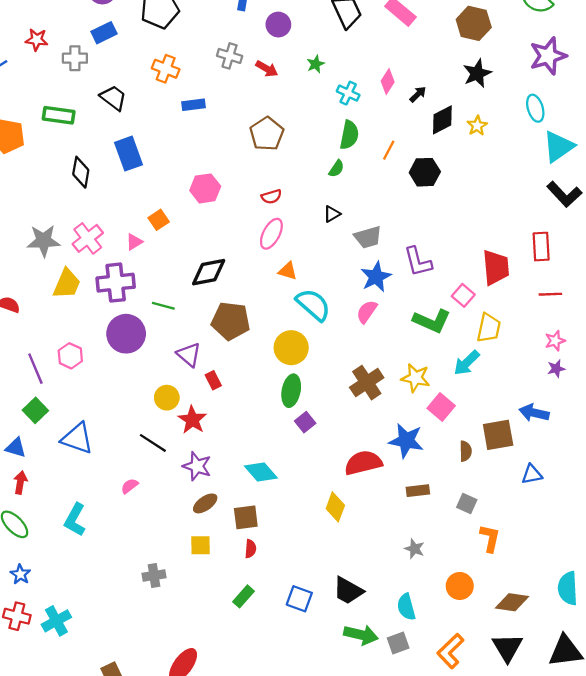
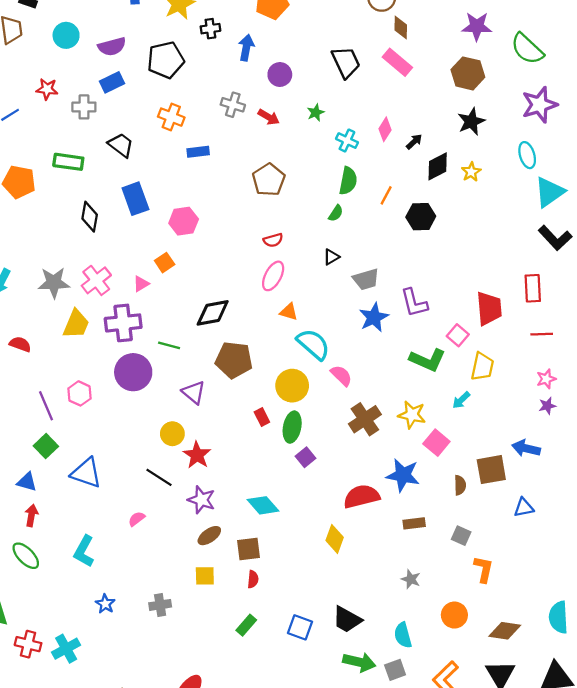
pink hexagon: (205, 188) -> (184, 221), moved
pink semicircle: (367, 312) -> (341, 376), moved, turned 100
cyan arrow: (467, 363) -> (461, 400), size x0.7
red rectangle: (213, 380) -> (262, 417), moved
blue star: (20, 574) -> (105, 604), moved

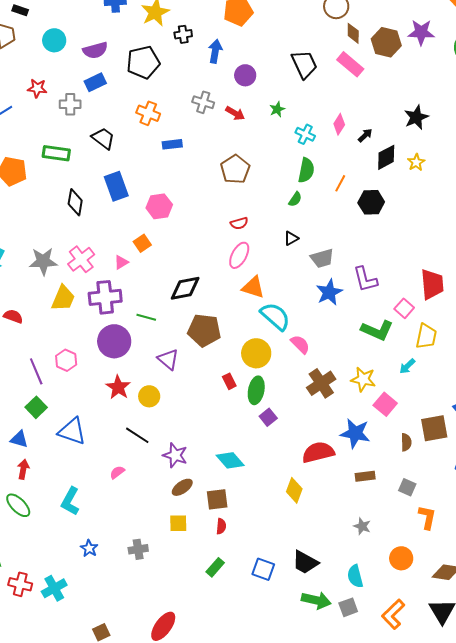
brown hexagon: (468, 73) -> (386, 42), moved
orange triangle: (289, 312) -> (253, 287), size x1.4
red star: (197, 455) -> (118, 387), moved

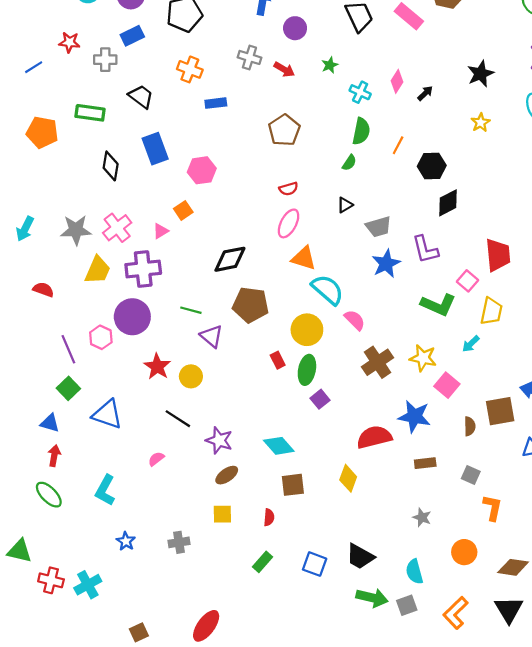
black diamond: (386, 157) -> (448, 203), moved
green line: (146, 317) -> (191, 310), moved
purple circle: (114, 341) -> (132, 317), moved
brown square: (217, 499) -> (293, 485), moved

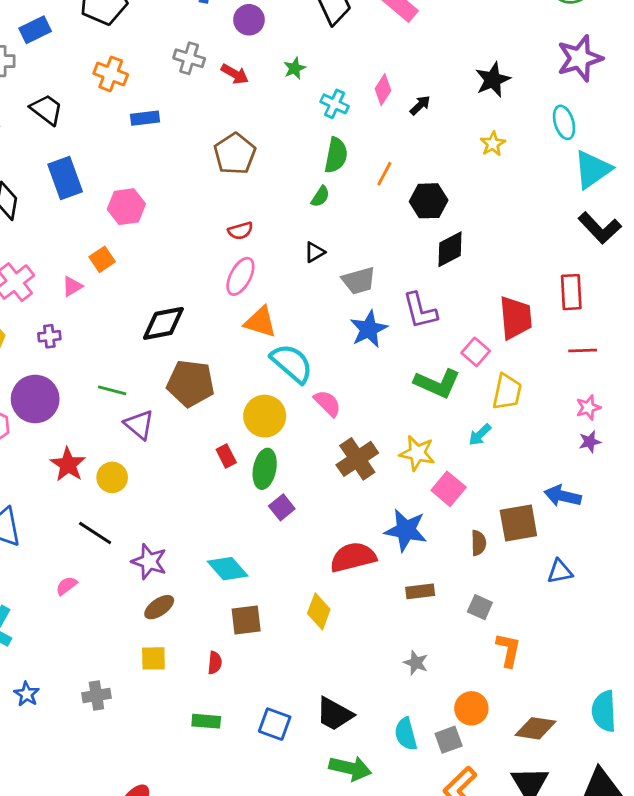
purple cross: (143, 269) -> (49, 336), size x0.5
green rectangle: (262, 562) -> (206, 721), turned 54
gray square: (407, 605) -> (449, 740), moved

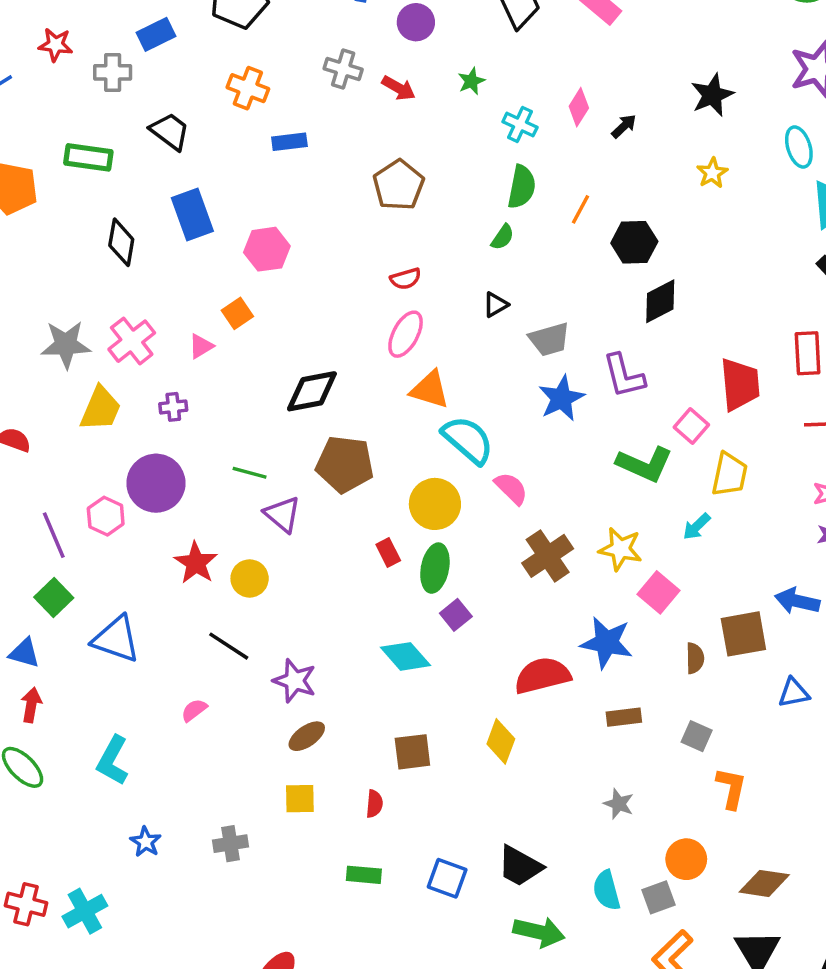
cyan diamond: (228, 569) -> (406, 656), moved

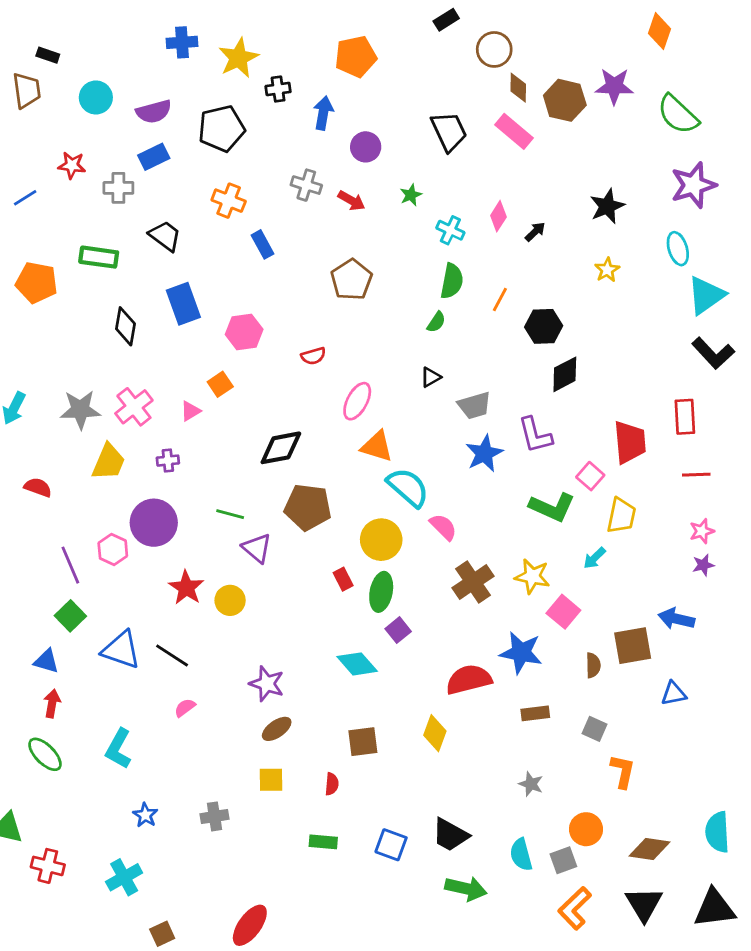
blue rectangle: (289, 142) -> (263, 244), turned 68
red semicircle: (406, 279) -> (313, 356), moved
black line: (229, 646) -> (172, 655), moved
cyan cross: (85, 911) -> (124, 877), moved

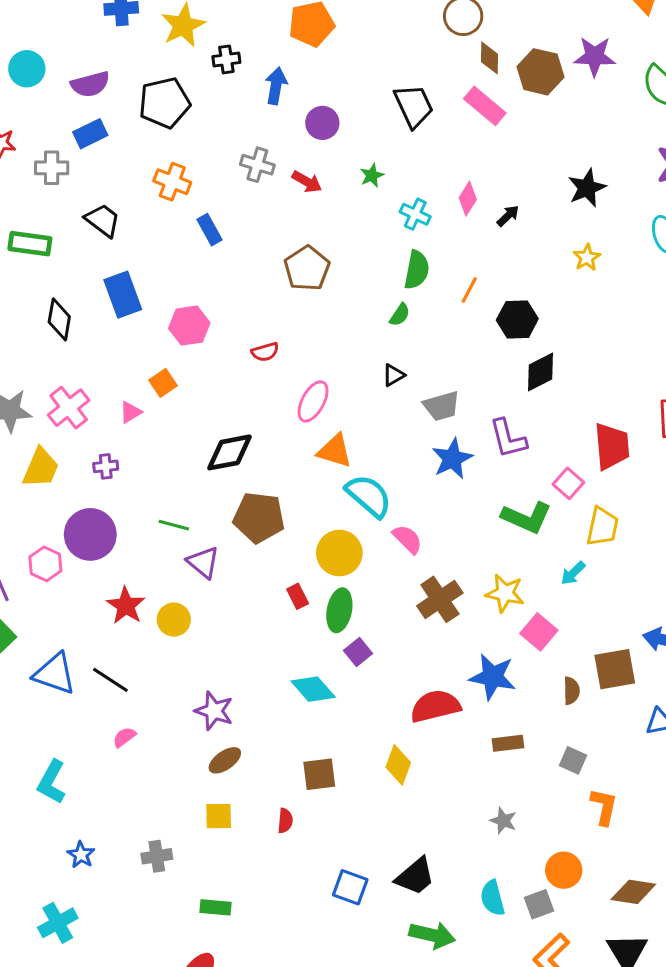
black trapezoid: (450, 835) -> (415, 876), turned -69
green rectangle: (323, 842) -> (216, 907), moved

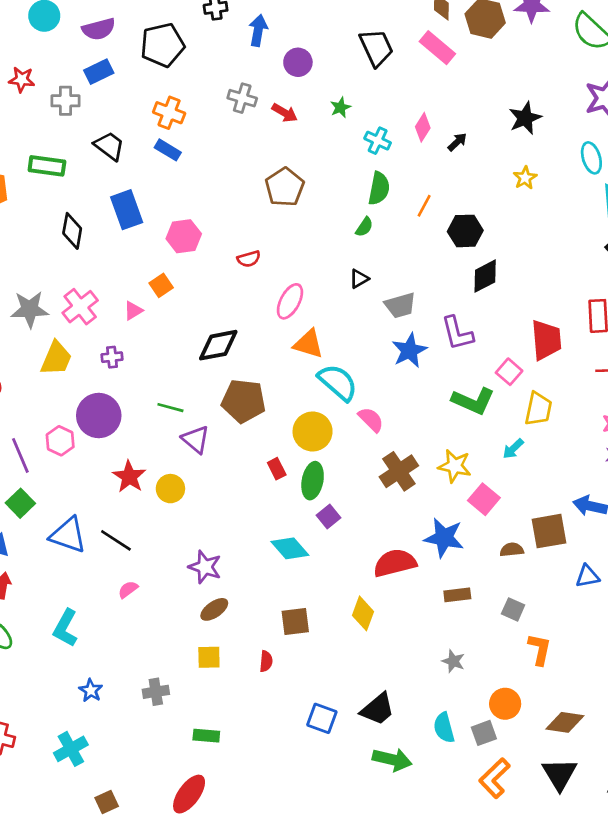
blue rectangle: (209, 230) -> (168, 150), moved, turned -30
brown semicircle: (571, 691) -> (512, 550), turned -95

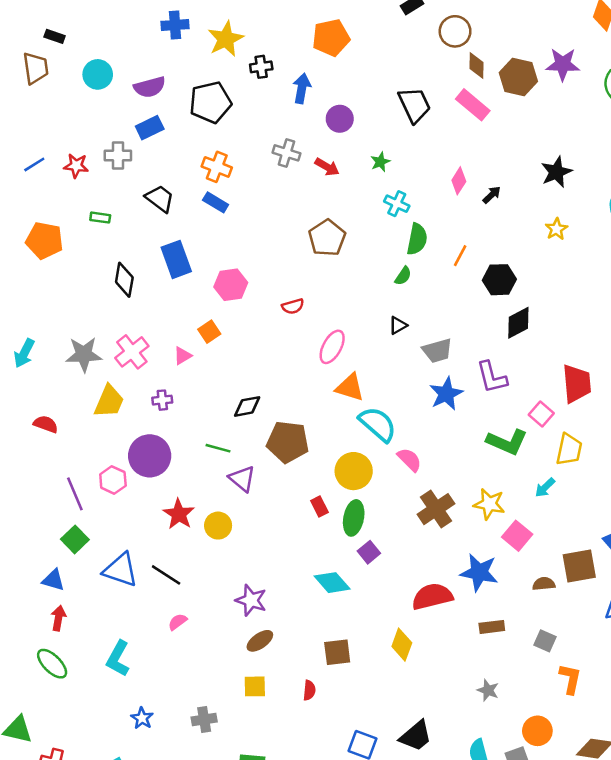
red star: (22, 80) -> (76, 166), moved
cyan cross: (378, 141) -> (397, 204), moved
green rectangle: (47, 166) -> (100, 218), size x0.6
black diamond: (218, 345) -> (247, 406), moved, size x0.7

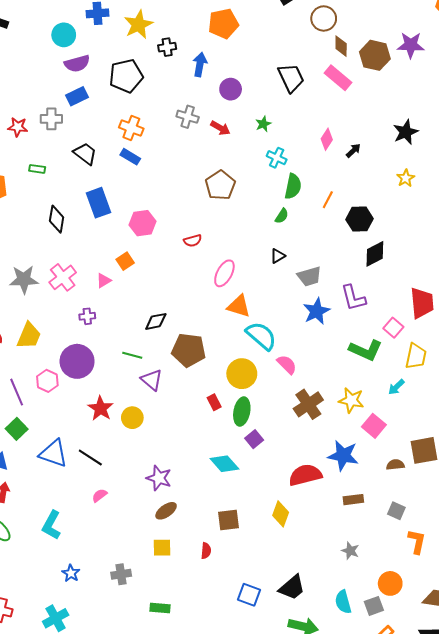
cyan circle: (98, 74) -> (64, 35), moved
yellow trapezoid: (109, 401) -> (29, 336), moved

